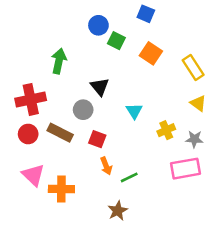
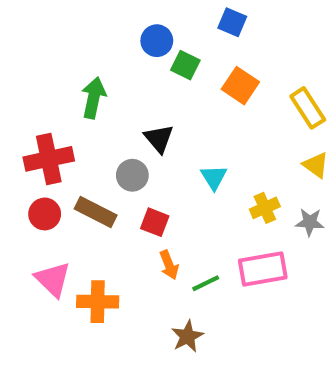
pink rectangle: (185, 169) -> (263, 269), moved

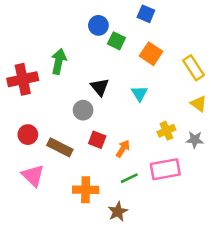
red cross: (49, 159) -> (23, 79), moved
cyan triangle: (214, 177) -> (140, 93), moved
brown rectangle: (96, 212) -> (60, 147), moved
orange arrow: (169, 265) -> (123, 149), moved, turned -126
orange cross: (98, 302) -> (86, 190), moved

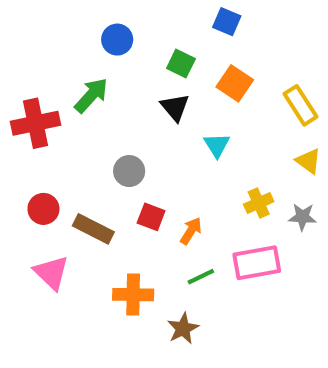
blue circle: (98, 25) -> (117, 40), moved
green arrow: (59, 61) -> (91, 95), turned 30
black triangle: (100, 87) -> (175, 107), moved

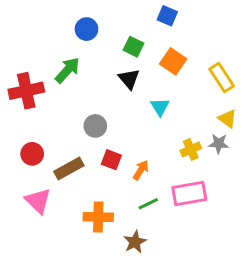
gray star: (302, 217) -> (219, 144), moved
brown rectangle: (93, 229) -> (69, 169), turned -56

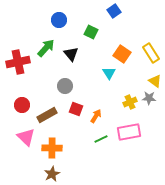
blue square: (167, 16) -> (114, 11), turned 32
orange square: (173, 61) -> (122, 54), moved
black triangle: (129, 79) -> (71, 54), moved
orange cross: (98, 217) -> (52, 148), moved
brown star: (135, 242) -> (52, 174), moved

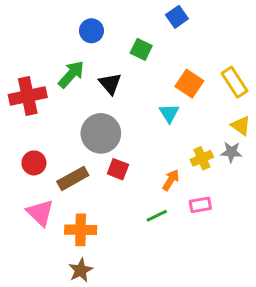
gray circle: (65, 86) -> (101, 133), size x1.6
orange arrow: (96, 116) -> (171, 180), moved
pink rectangle: (129, 132) -> (200, 205), size x0.6

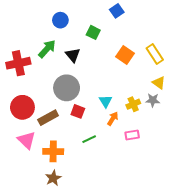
cyan triangle: (169, 113) -> (106, 101), moved
red circle: (34, 163) -> (22, 107), size x1.5
green line: (157, 216) -> (89, 139), moved

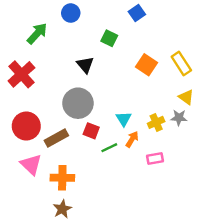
blue circle: (60, 20) -> (71, 13), moved
green arrow: (47, 49) -> (37, 33), moved
red cross: (18, 63) -> (21, 74), turned -30
green line: (89, 139) -> (109, 148), moved

